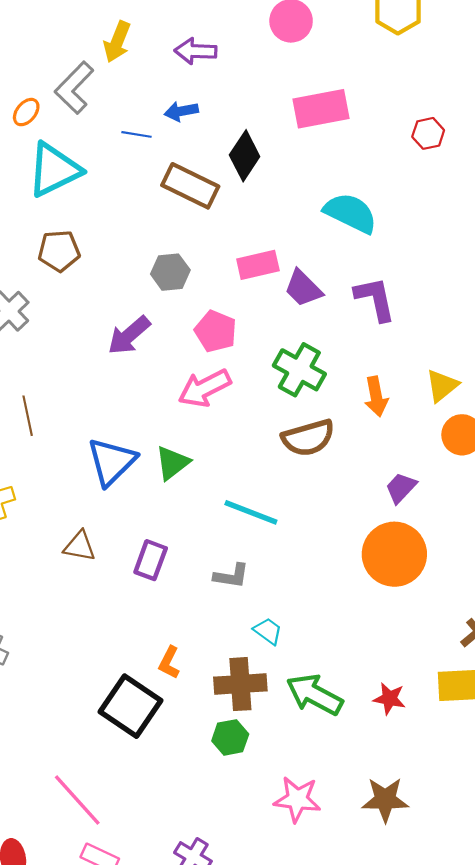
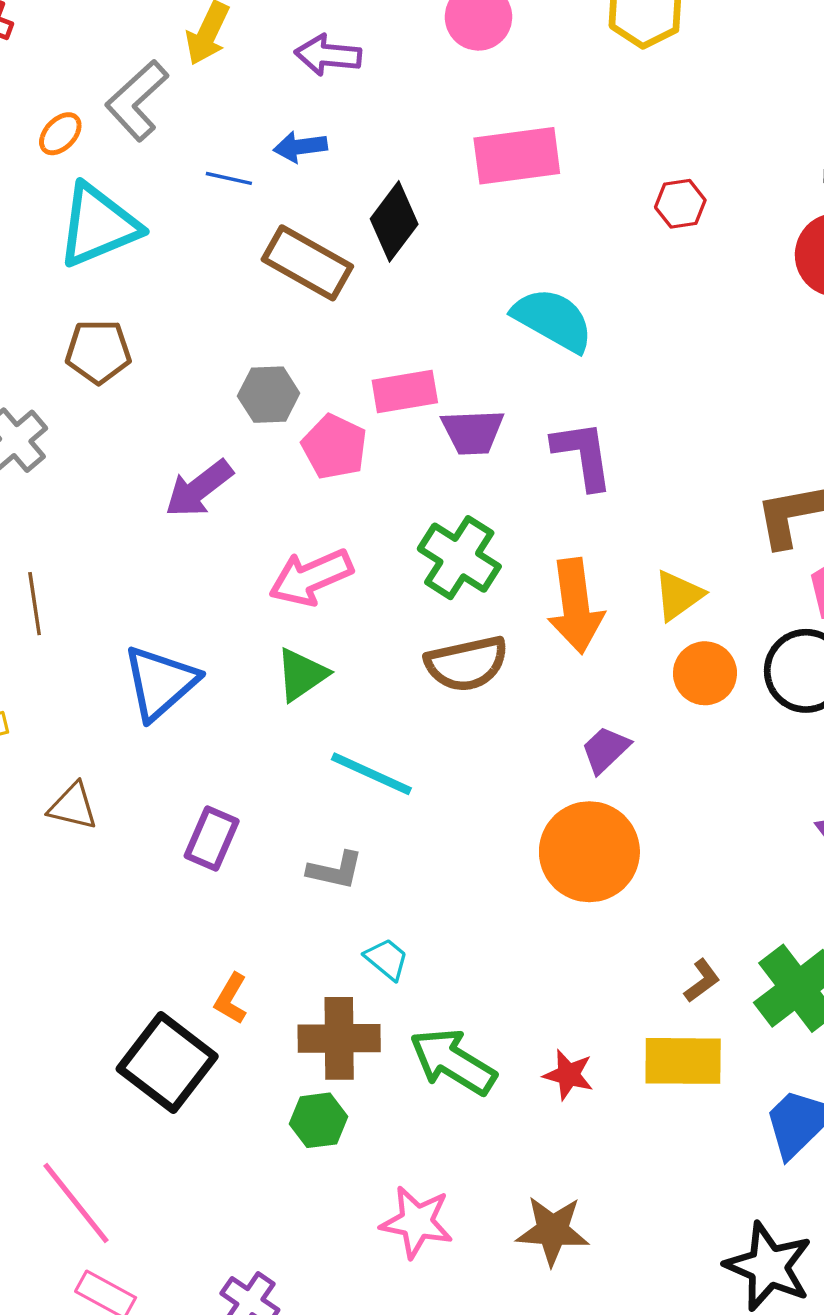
purple trapezoid: (303, 288) -> (473, 432), turned -51
pink pentagon: (216, 331) -> (334, 447), moved
orange arrow: (376, 396) -> (576, 606), size x1.5
green triangle: (172, 463) -> (302, 674), moved
brown triangle: (80, 546) -> (73, 806), moved

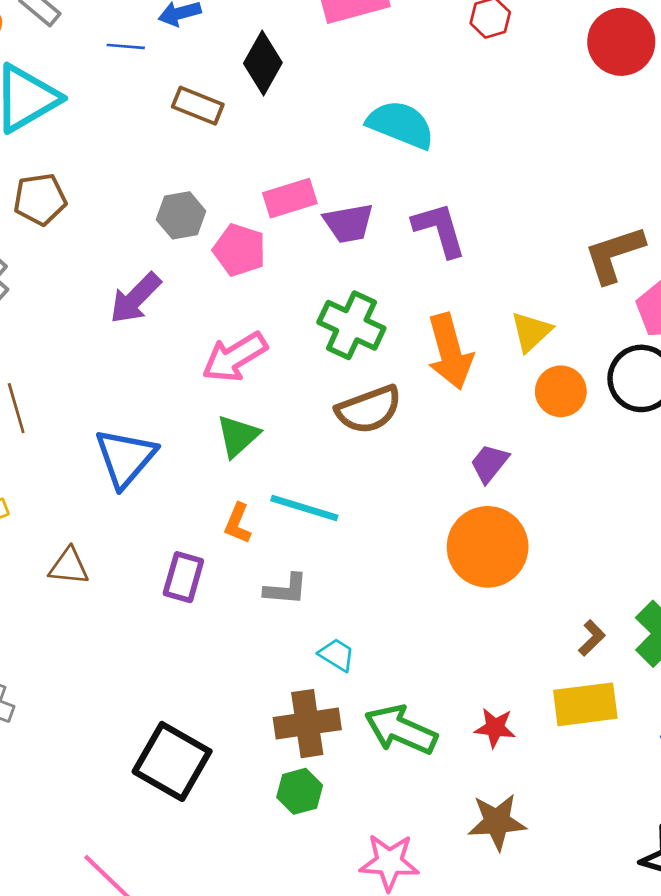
brown rectangle: (307, 263) -> (198, 106), size x0.7
orange L-shape: (231, 999) -> (238, 523), moved
brown star: (553, 1231) -> (497, 822), moved

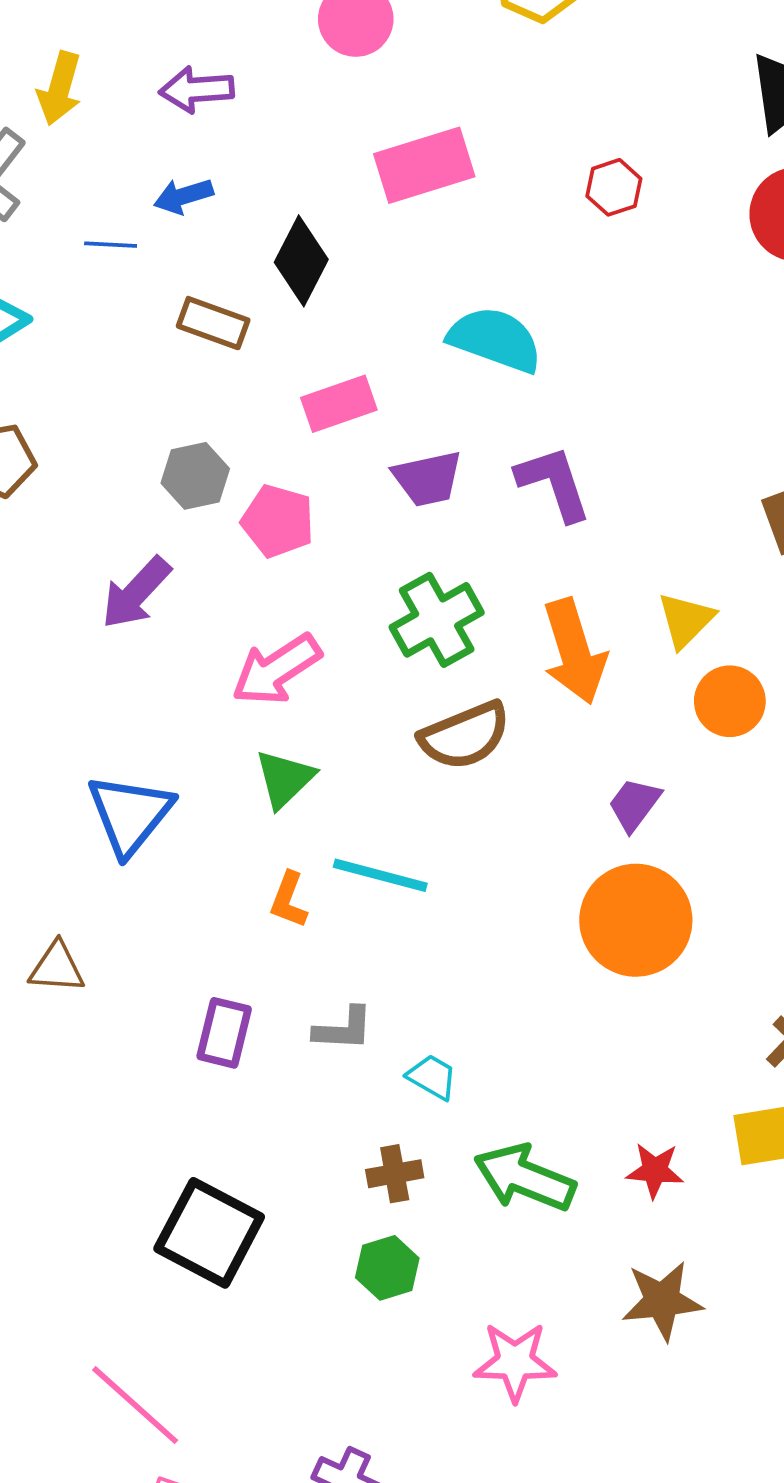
pink rectangle: (290, 198) -> (339, 404), moved
green cross: (351, 325) -> (437, 620), turned 38
purple rectangle: (183, 577) -> (224, 1033), moved
gray L-shape: (286, 589) -> (343, 1029), moved
brown cross: (307, 724) -> (395, 1174), size x0.6

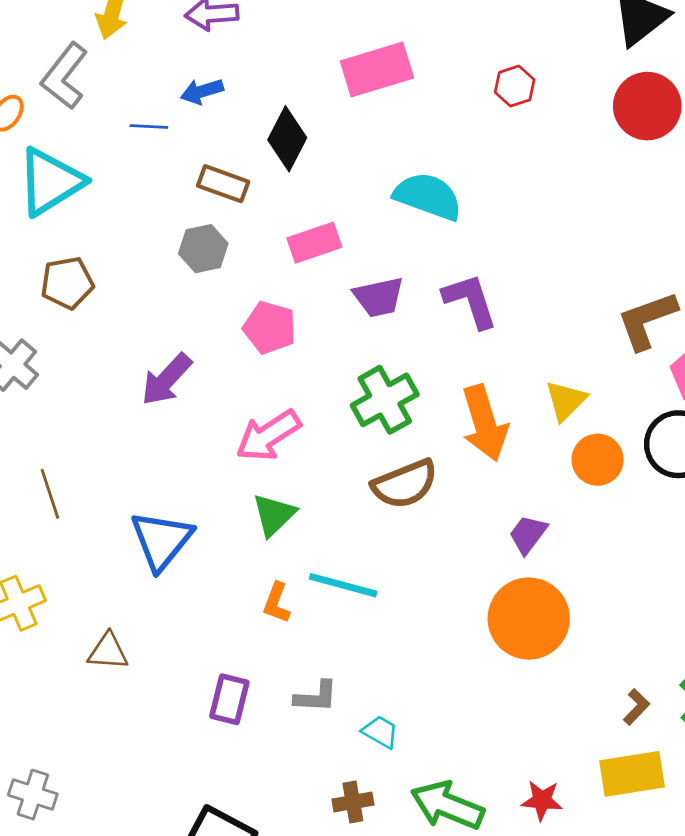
gray hexagon: (195, 476) -> (203, 249), moved

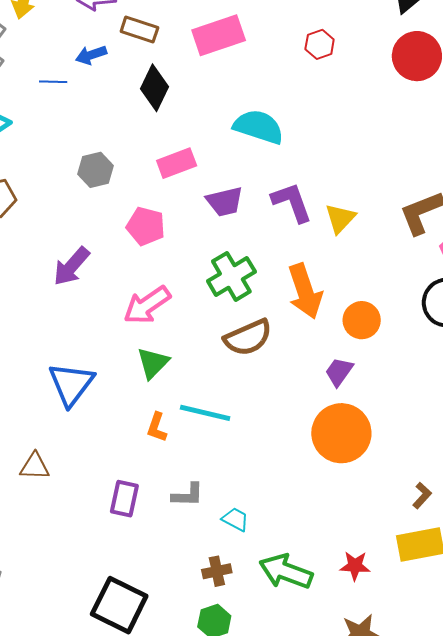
brown rectangle: (223, 184) -> (139, 29), moved
yellow triangle: (566, 401) -> (340, 218), moved
orange circle: (598, 460) -> (362, 320), moved

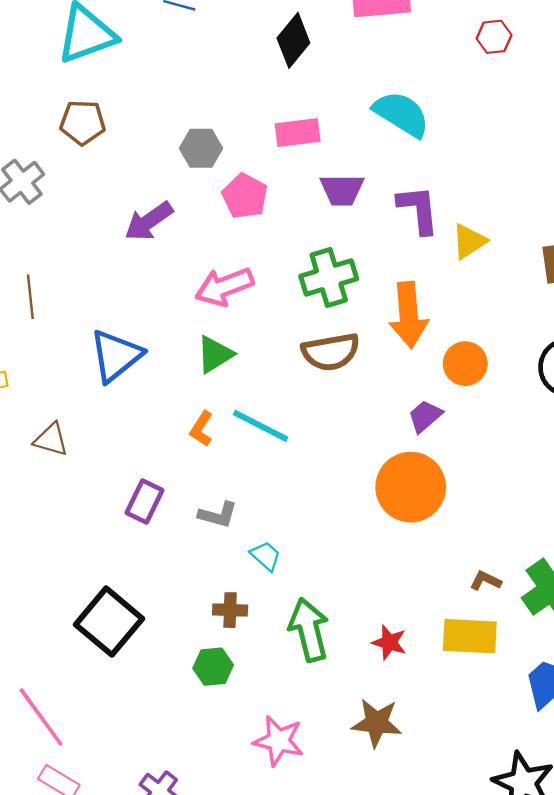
gray hexagon: (96, 170) -> (201, 148), moved
brown L-shape: (422, 495) -> (486, 581), turned -120
green arrow: (286, 572) -> (309, 630), turned 42

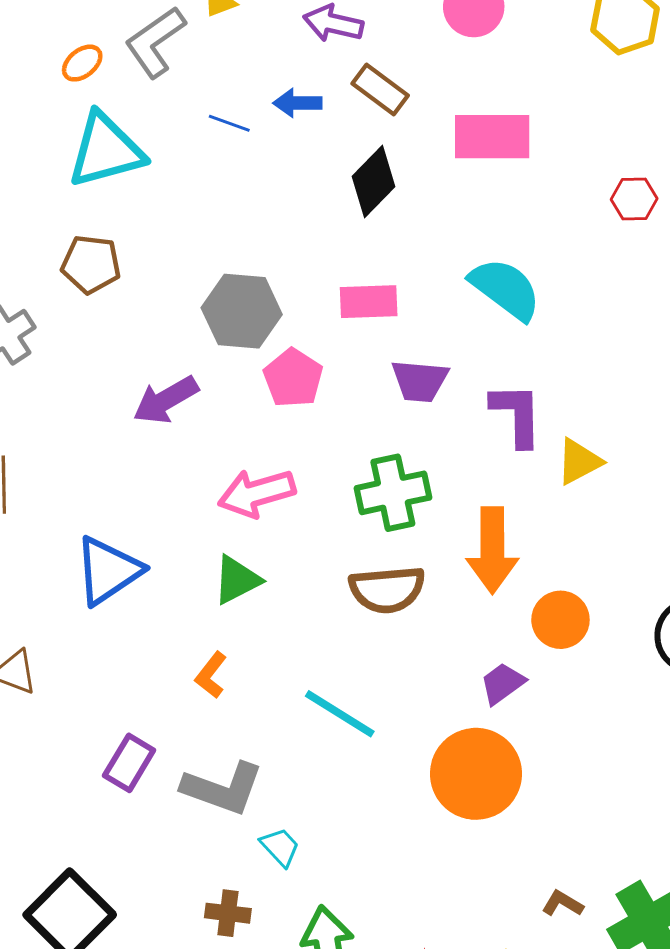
gray hexagon: (201, 148) -> (242, 311), size x1.4
cyan line: (261, 426) -> (340, 714), moved
gray L-shape: (218, 515) -> (223, 788), size x1.6

